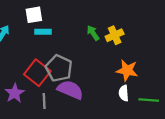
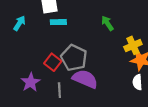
yellow cross: (115, 35) -> (133, 45), moved
red square: (37, 73) -> (53, 62), size x0.7

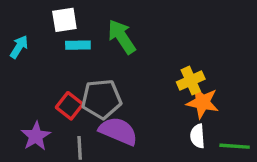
green arrow: (107, 23) -> (122, 37), moved, size x1.5
gray pentagon: (74, 58) -> (101, 99), turned -30

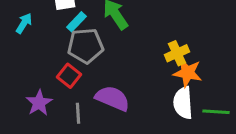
cyan rectangle: (78, 45) -> (76, 22), turned -45
gray pentagon: (101, 99) -> (85, 46), moved
white semicircle: (197, 136) -> (183, 103), size x1.5

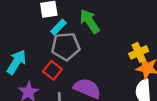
cyan arrow: (24, 23) -> (16, 62), moved, size x1.5

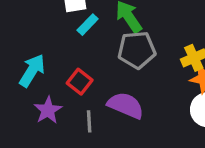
gray pentagon: (66, 46) -> (137, 50), moved

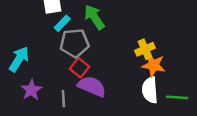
gray pentagon: (137, 50) -> (75, 43), moved
red square: (80, 82) -> (79, 68), moved

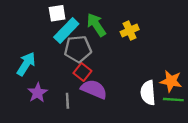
cyan rectangle: (62, 23) -> (66, 31), size x1.6
yellow cross: (145, 49) -> (130, 31), moved
orange star: (154, 65) -> (171, 81), moved

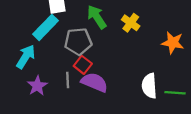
cyan rectangle: (66, 31) -> (45, 27), moved
yellow cross: (130, 31) -> (131, 23), turned -30
orange star: (171, 81) -> (173, 43), moved
gray line: (67, 101) -> (68, 80), moved

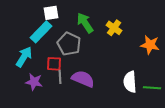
gray pentagon: (78, 41) -> (69, 44), turned 30
red square: (83, 65) -> (54, 64), moved, turned -35
purple star: (37, 86) -> (34, 82), turned -30

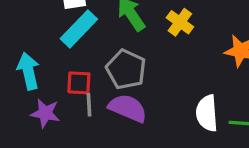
cyan rectangle: (41, 32) -> (79, 29), moved
gray pentagon: (69, 44) -> (126, 69), moved
cyan arrow: (24, 57) -> (28, 71), turned -45

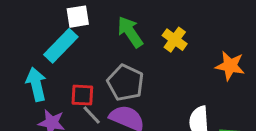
cyan rectangle: (79, 29) -> (61, 46), moved
gray line: (89, 105) -> (92, 115), turned -40

